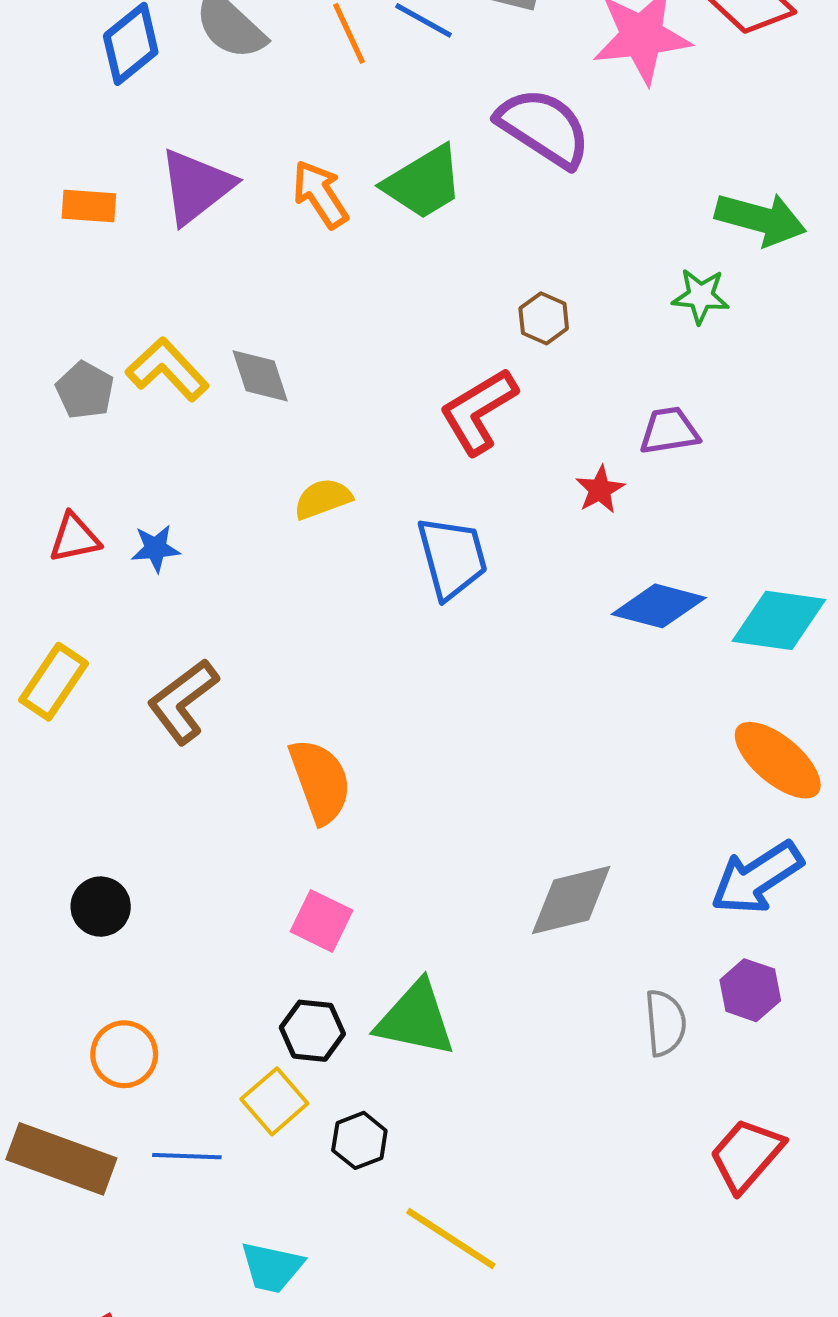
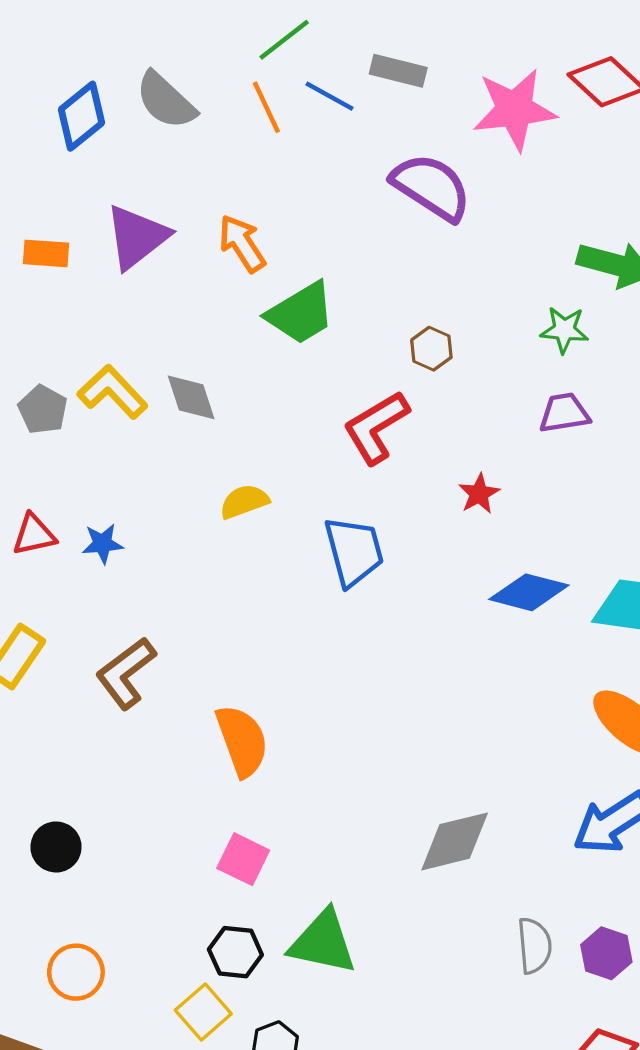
green trapezoid: (423, 182) -> (301, 313), moved
purple trapezoid: (669, 431) -> (564, 413), moved
purple hexagon: (750, 990) -> (606, 953), moved

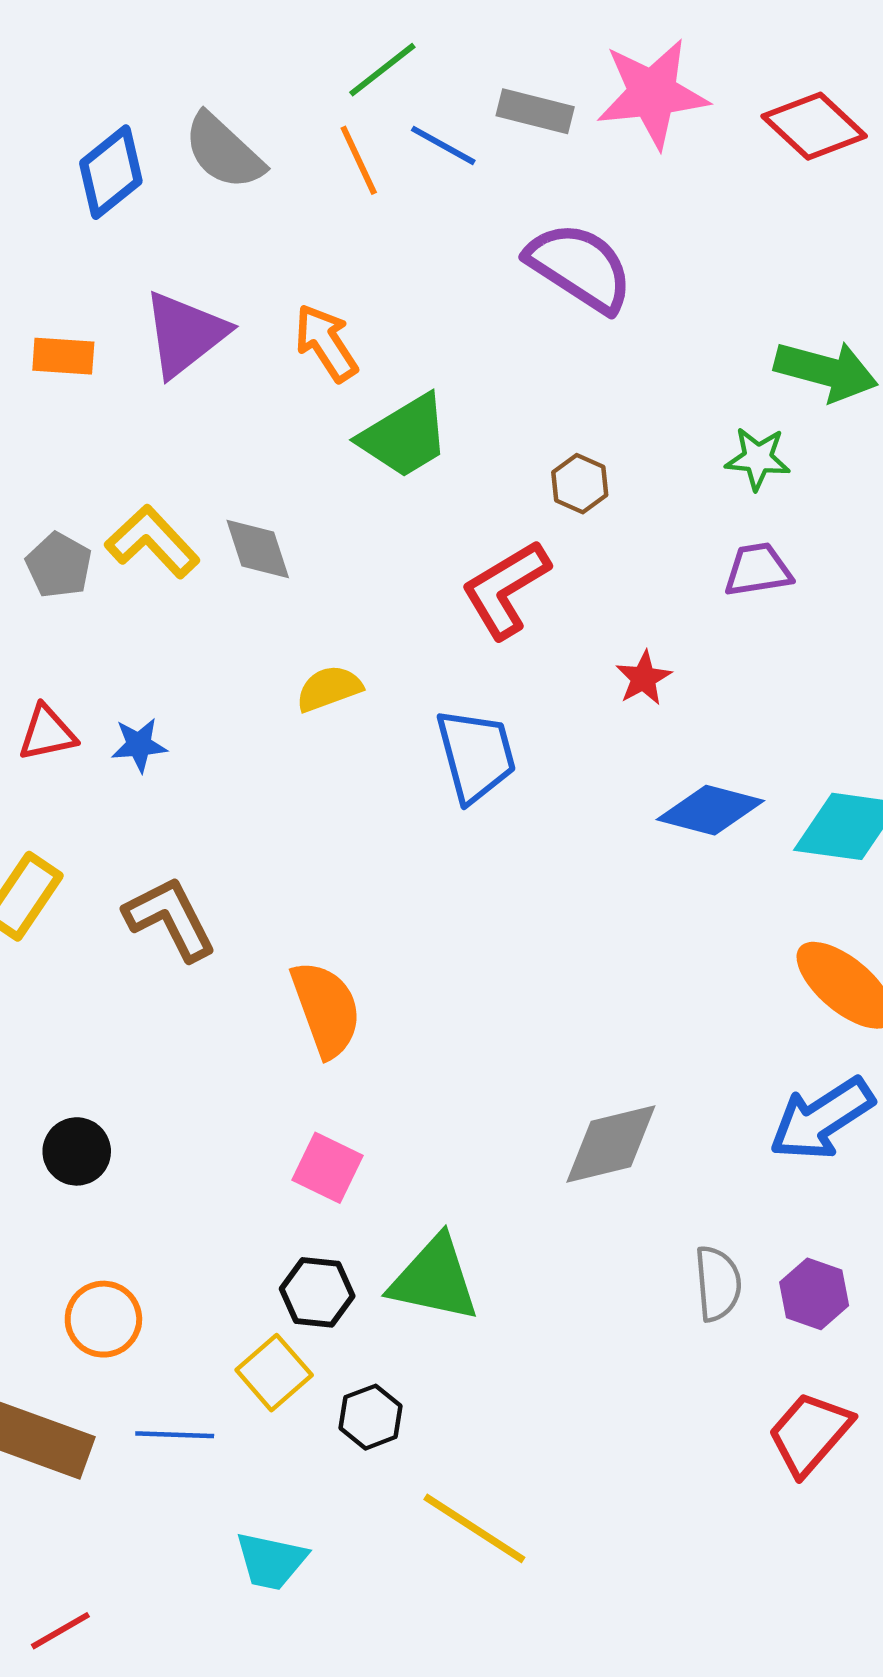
pink star: (514, 109) -> (652, 93), moved
brown L-shape: (126, 673) -> (170, 918), turned 100

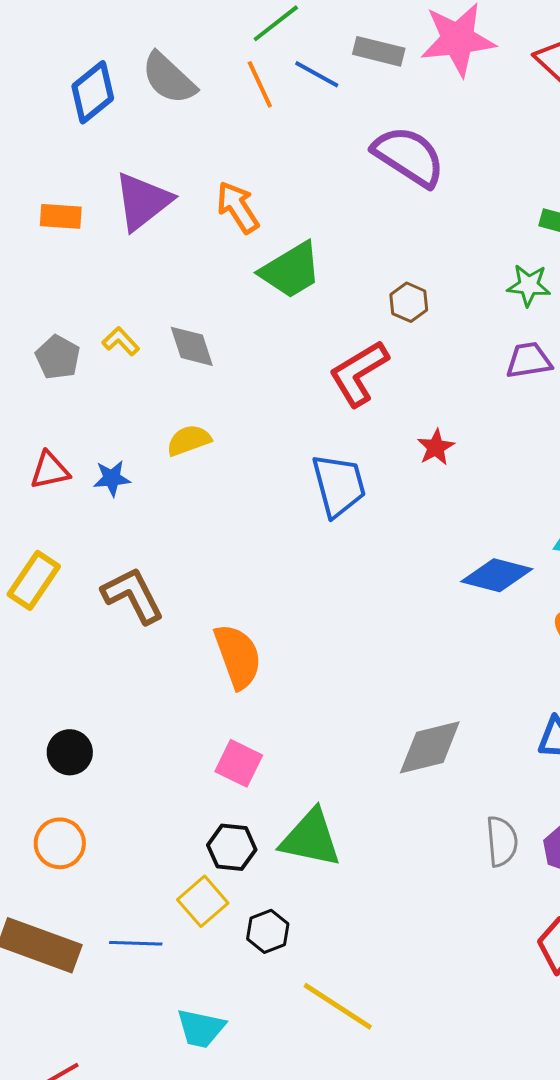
yellow L-shape: (152, 542) -> (121, 341), size x0.6
red star: (644, 678) -> (436, 447), moved
yellow semicircle: (329, 688) -> (189, 440), moved
blue diamond: (710, 810) -> (497, 575), moved
orange circle: (103, 1319) -> (60, 843), moved

